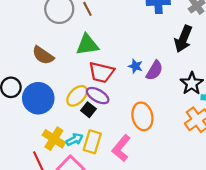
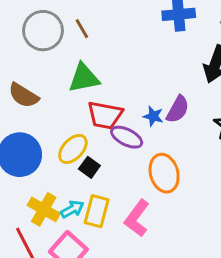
blue star: (135, 66) -> (153, 116), moved
purple ellipse: (98, 96) -> (127, 137), moved

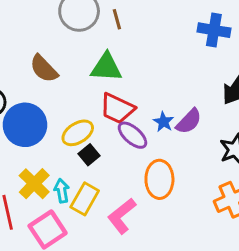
cyan arrow: (72, 209) -> (62, 191), turned -85

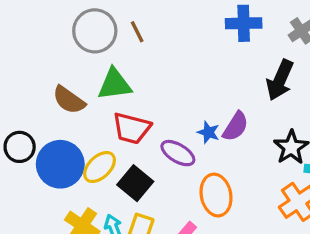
green triangle: (106, 67) -> (114, 84), moved
red trapezoid: (117, 108) -> (132, 128), moved
yellow ellipse: (78, 133) -> (100, 167), moved
black square: (89, 155) -> (135, 183), size x1.5

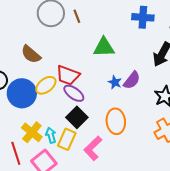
green triangle: (114, 84) -> (104, 47), moved
purple ellipse: (178, 153) -> (74, 93), moved
yellow ellipse: (100, 167) -> (46, 85), moved
black square: (135, 183) -> (77, 117), moved

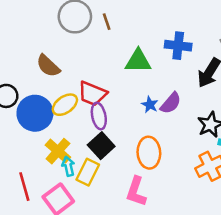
blue cross: (143, 17) -> (178, 46), moved
purple ellipse: (74, 93) -> (99, 116), turned 40
yellow cross: (32, 132) -> (58, 151), moved
pink L-shape: (93, 148) -> (136, 191), moved, turned -30

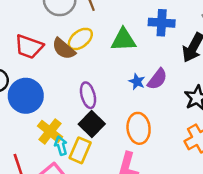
brown semicircle: (48, 66) -> (64, 49), moved
red trapezoid: (92, 94) -> (29, 47), moved
yellow ellipse: (65, 105) -> (80, 39), moved

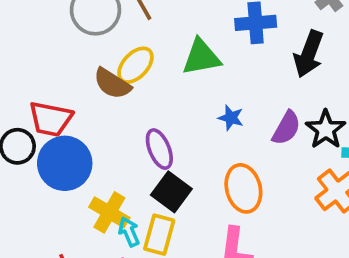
red trapezoid: (29, 47) -> (51, 119), moved
purple semicircle: (157, 79) -> (286, 128), moved

